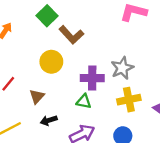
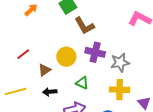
yellow circle: (51, 62) -> (66, 57), moved
purple cross: (92, 78) -> (95, 52), moved

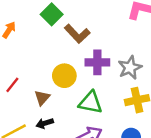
green triangle: (82, 83) -> (91, 103), size x1.5
black arrow: (50, 92) -> (45, 123), moved

